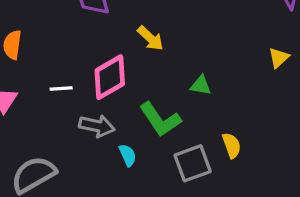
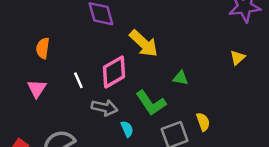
yellow arrow: (150, 38) -> (144, 43), size x1.5
white line: (61, 89) -> (78, 80), turned 70

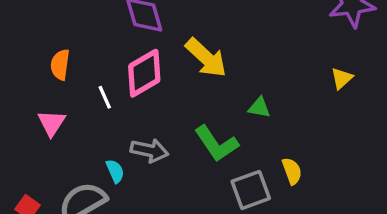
pink diamond: (114, 72) -> (144, 73), moved
white line: (78, 80) -> (105, 97), moved
cyan semicircle: (127, 129) -> (115, 171), moved

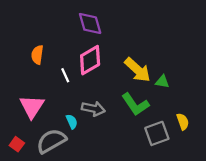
yellow arrow: (206, 58) -> (137, 70), moved
pink triangle: (52, 123) -> (32, 106), moved, size x1.4

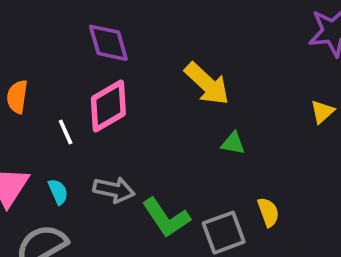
yellow arrow: (137, 70) -> (207, 84), moved
green L-shape: (135, 104) -> (166, 218), moved
cyan semicircle: (72, 122) -> (58, 192), moved

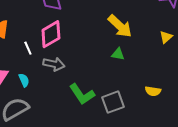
yellow arrow: (207, 84) -> (120, 26), moved
gray arrow: (114, 190) -> (54, 64), moved
yellow semicircle: (268, 212) -> (153, 91), moved, turned 119

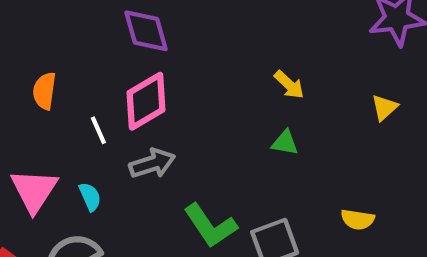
yellow arrow: (120, 26) -> (289, 85), size x0.6
gray arrow: (54, 64) -> (152, 163), turned -30

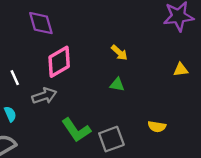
pink diamond: (146, 101) -> (59, 62), moved
yellow triangle: (385, 107) -> (181, 70), moved, turned 35

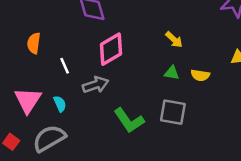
yellow semicircle: (157, 127) -> (200, 75), moved
gray square: (111, 139) -> (173, 112), moved, turned 30

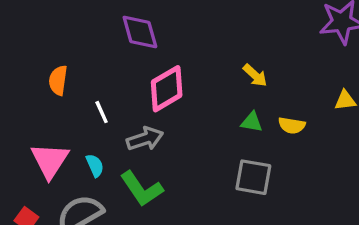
green L-shape: (129, 120) -> (142, 189), moved

